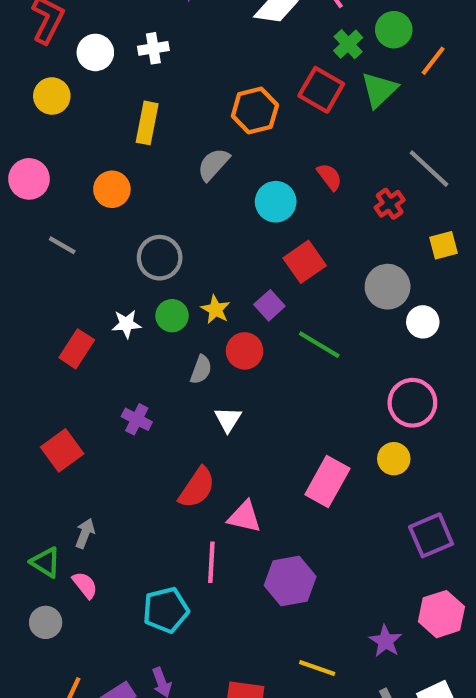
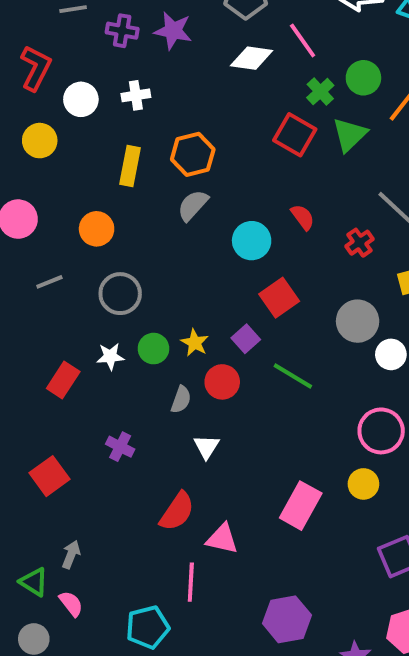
orange hexagon: (255, 111) -> (193, 154), moved
gray line: (62, 245) -> (49, 282), turned -52
gray circle: (160, 258) -> (120, 294), moved
purple hexagon: (290, 581) -> (287, 619), moved

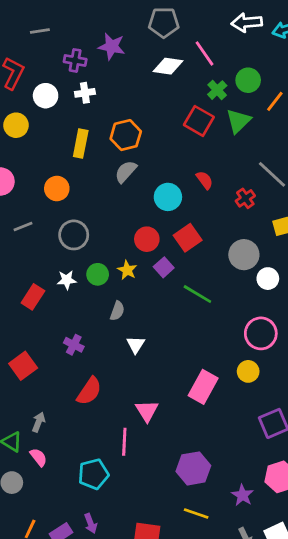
purple cross: (122, 31) -> (75, 60), moved
red circle: (222, 382) -> (147, 239), moved
red semicircle: (177, 511) -> (89, 391), moved
pink triangle: (222, 539) -> (147, 411), turned 45

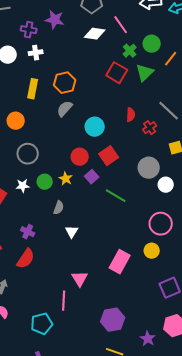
red semicircle: (205, 180) -> (131, 115), moved, turned 40
red semicircle: (89, 391) -> (26, 259), moved

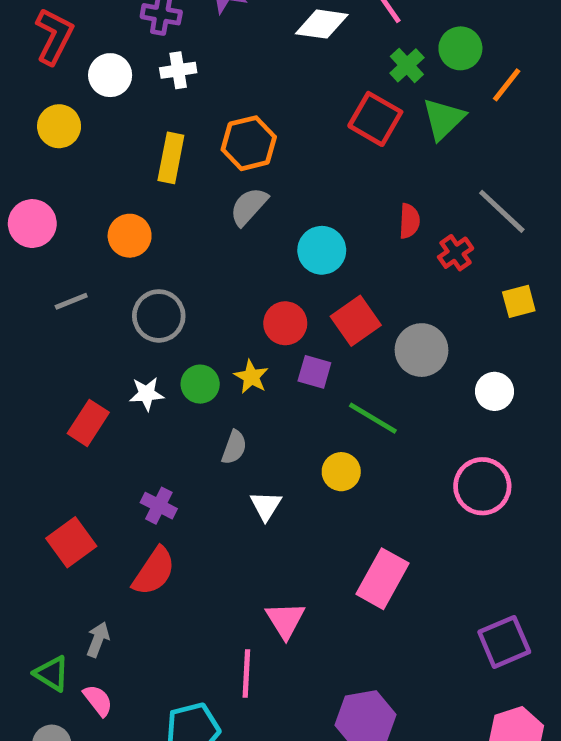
gray circle: (149, 168) -> (421, 350), moved
purple square: (92, 177) -> (314, 372), turned -32
yellow circle: (152, 251) -> (341, 472), moved

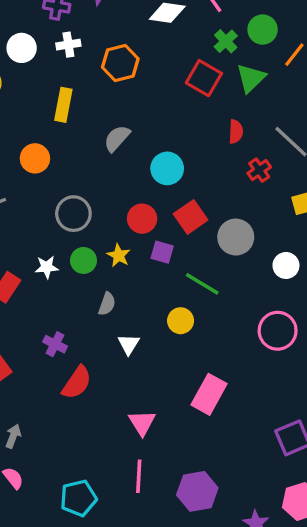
orange hexagon: (249, 143) -> (120, 63), moved
red semicircle: (409, 221) -> (236, 132), moved
gray circle: (159, 316) -> (73, 214), moved
red semicircle: (154, 571) -> (77, 383), moved
pink line: (246, 674) -> (139, 476), moved

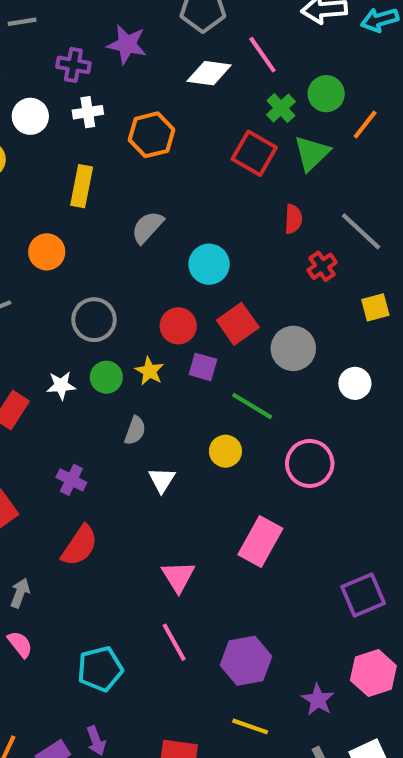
pink circle: (278, 331) -> (310, 463), moved
red semicircle: (77, 383) -> (80, 546), moved
pink line: (139, 476) -> (174, 642), turned -32

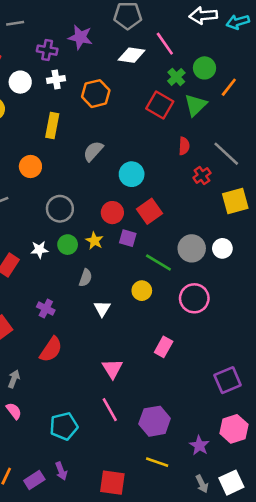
yellow square: (375, 307) -> (235, 201), size x1.5
gray circle: (293, 348) -> (192, 248), moved
pink rectangle: (260, 542) -> (164, 347), size x0.7

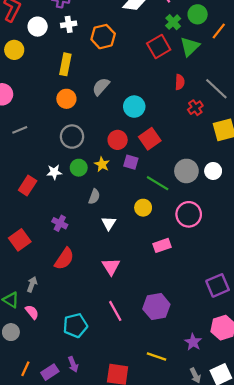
red square: (160, 105) -> (159, 47), turned 30
orange circle: (30, 166) -> (66, 99), moved
pink rectangle: (164, 347) -> (162, 245), moved, turned 42
pink triangle: (112, 369) -> (111, 267), moved
purple hexagon: (155, 421) -> (156, 307), moved

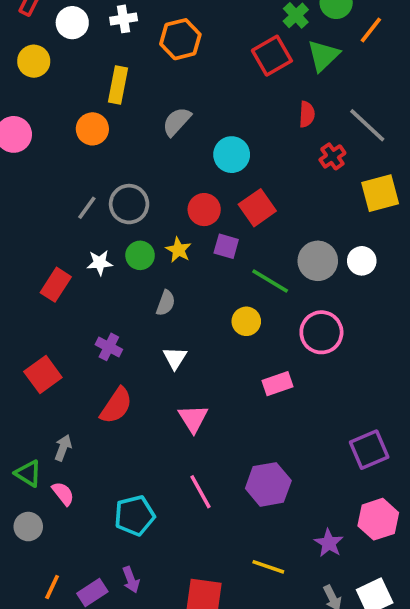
orange circle: (66, 99) -> (92, 129), moved
gray line: (20, 130) -> (87, 208), moved, turned -32
white triangle: (109, 223) -> (175, 358), moved

